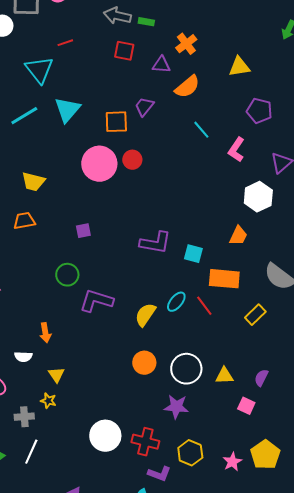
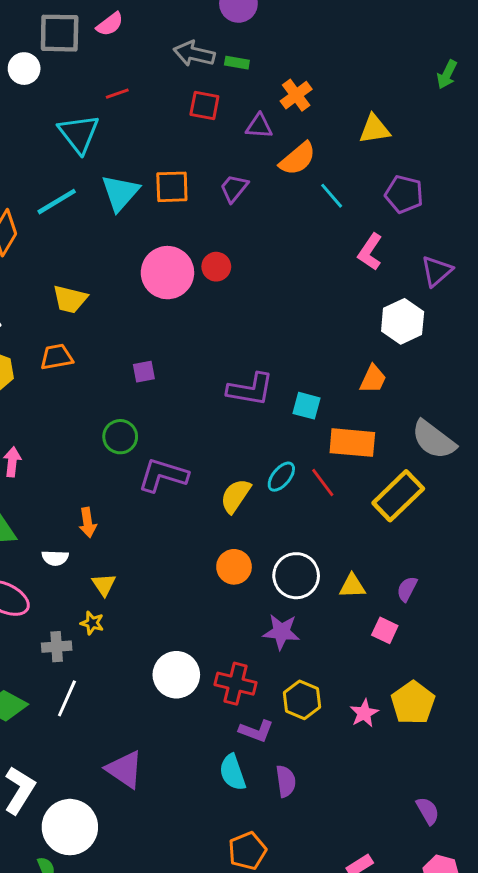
orange square: (116, 122) -> (172, 187), moved
cyan line: (201, 130) -> (332, 196), moved
yellow rectangle: (255, 315) -> (398, 496), size x1.6

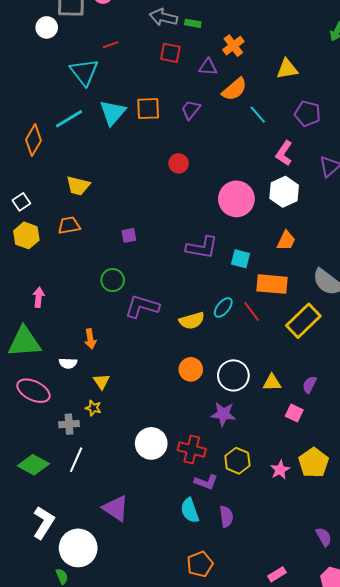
pink circle: (167, 273) -> (236, 199), moved
white hexagon: (403, 321) -> (284, 192), moved
yellow semicircle: (235, 496) -> (192, 321), turned -140

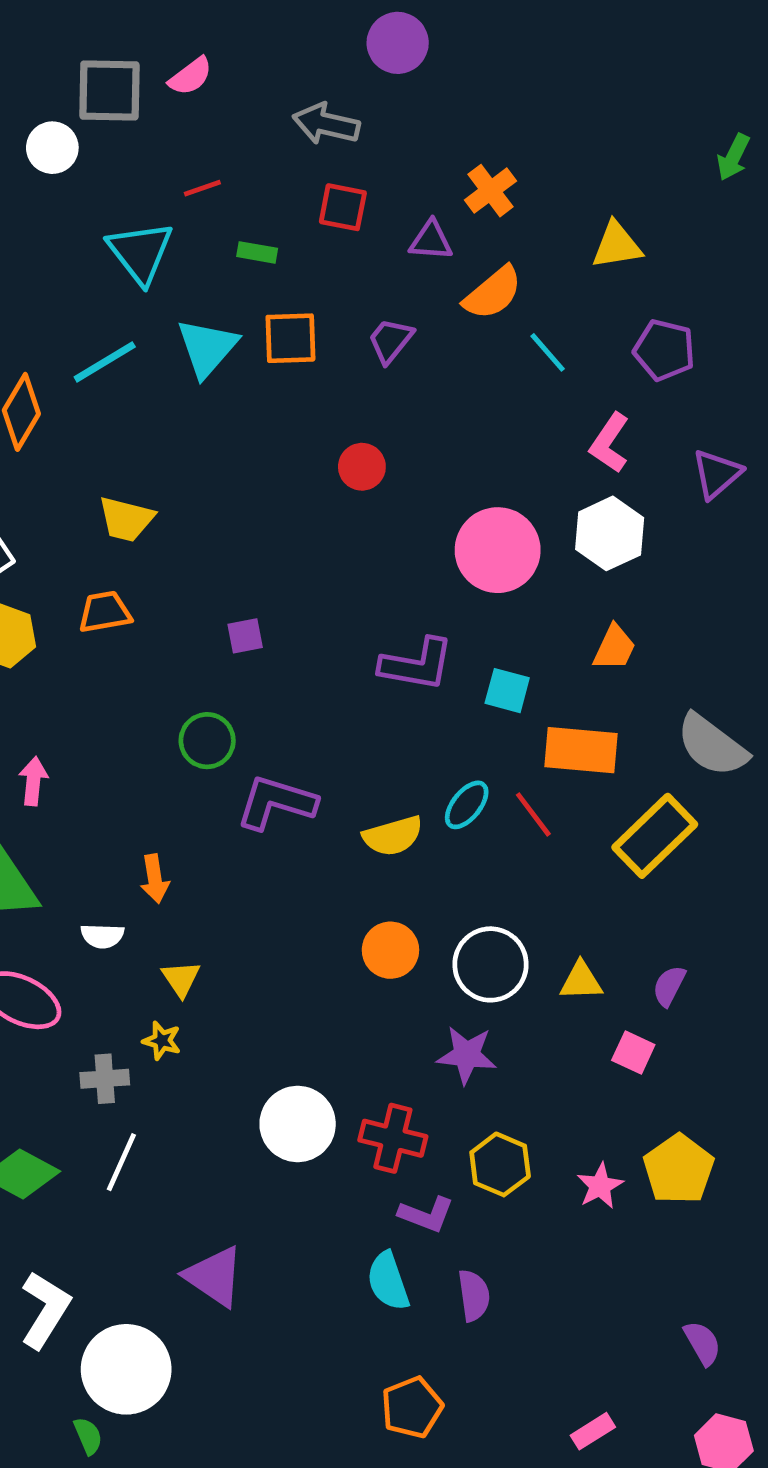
green rectangle: (193, 23) -> (257, 252), moved

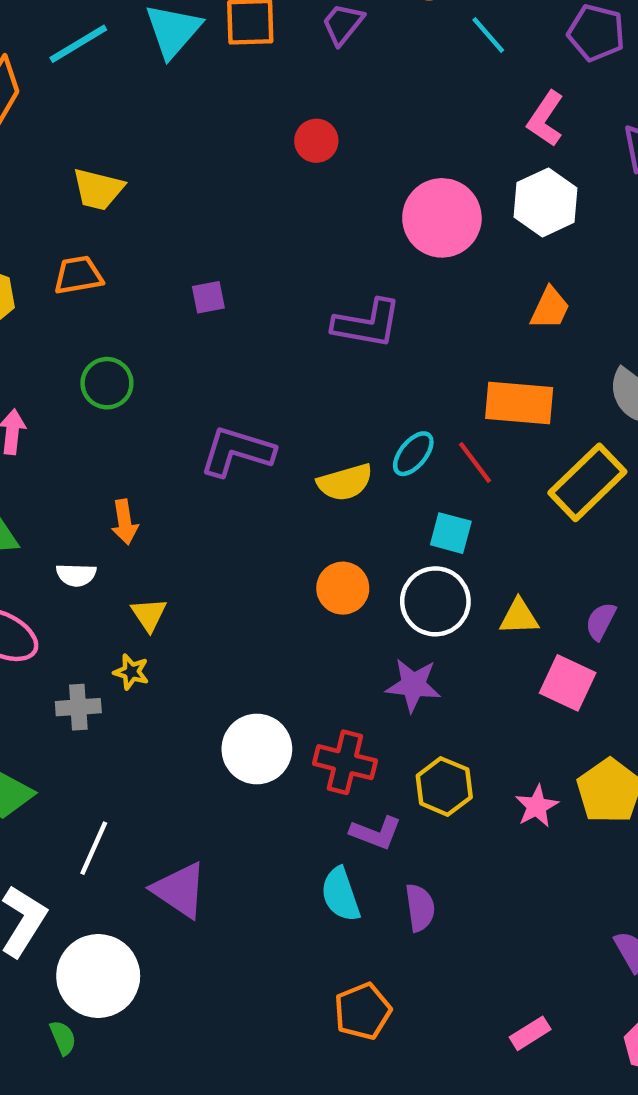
cyan square: (507, 691) -> (451, 533), moved
green circle: (207, 741) -> (107, 383), moved
pink square: (633, 1053) -> (568, 683), size x1.4
white line: (121, 1162) -> (94, 848), moved

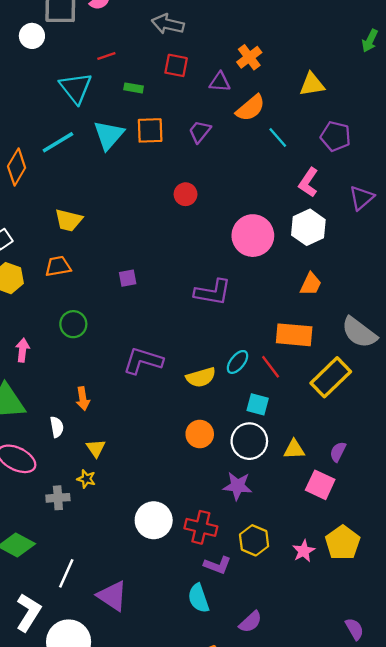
white semicircle: (76, 575) -> (57, 427), turned -102
purple semicircle: (420, 908) -> (250, 622), moved, turned 55

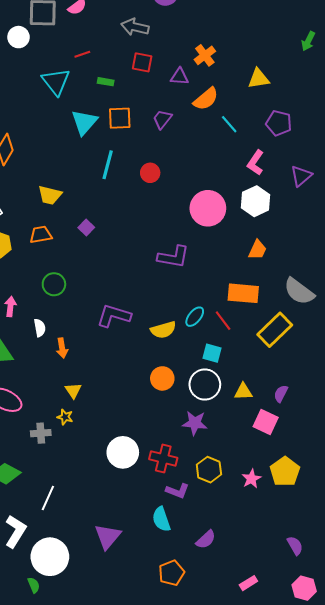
cyan line: (58, 142) -> (108, 165), moved, turned -44
purple square: (128, 278) -> (86, 228), moved, turned -35
white semicircle: (57, 427) -> (40, 328), moved
purple triangle: (112, 596) -> (108, 536), moved, turned 36

